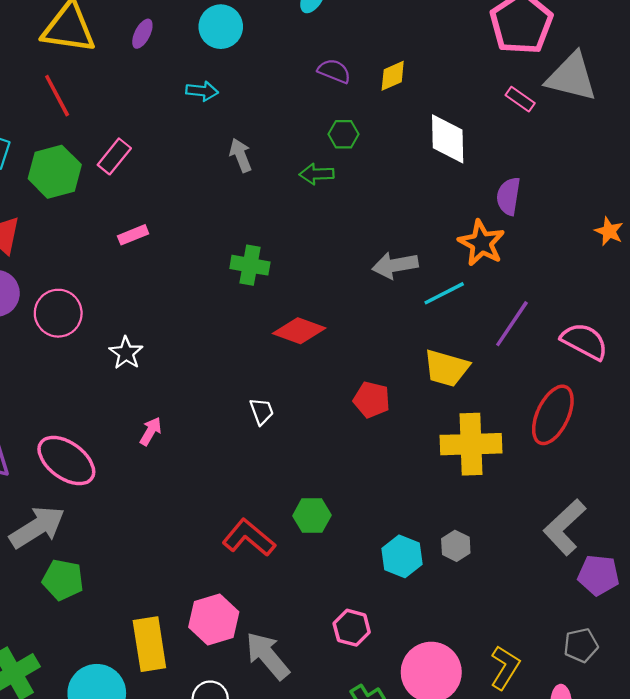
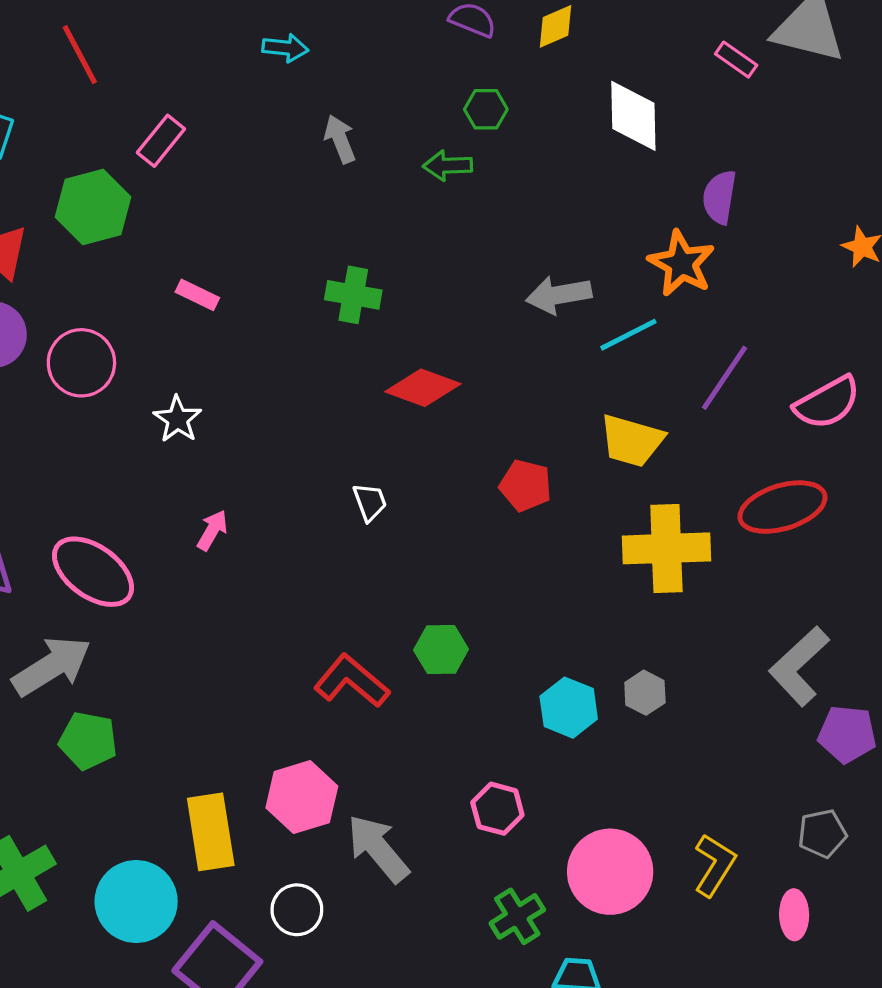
green hexagon: (55, 172) -> (93, 207), moved
pink rectangle: (133, 235) -> (197, 295), moved, turned 48
pink semicircle: (584, 341) -> (827, 403), turned 123
red ellipse: (553, 415) -> (782, 507), turned 48

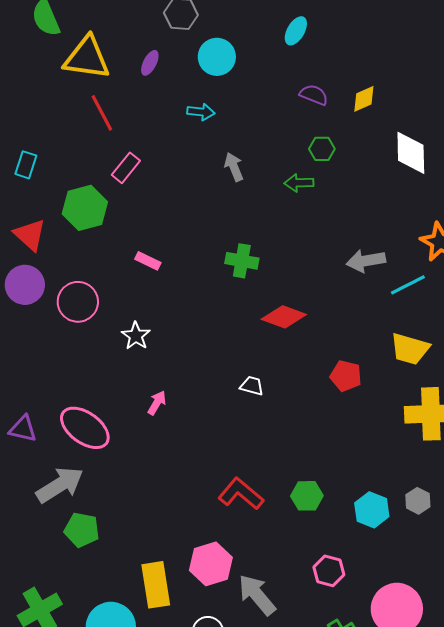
red line: (80, 55) -> (102, 113), moved
white trapezoid: (370, 502) -> (252, 386), turned -55
green hexagon: (441, 650) -> (307, 496), moved

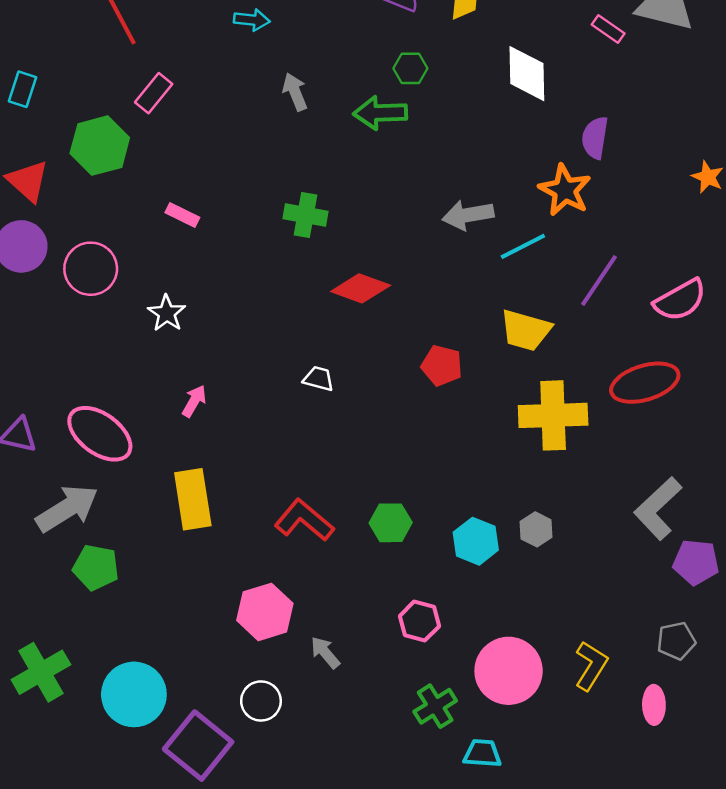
green arrow: (299, 183) -> (380, 113), size x1.4
yellow rectangle: (156, 585) -> (193, 499), moved
gray arrow: (257, 595) -> (325, 653), size x0.6

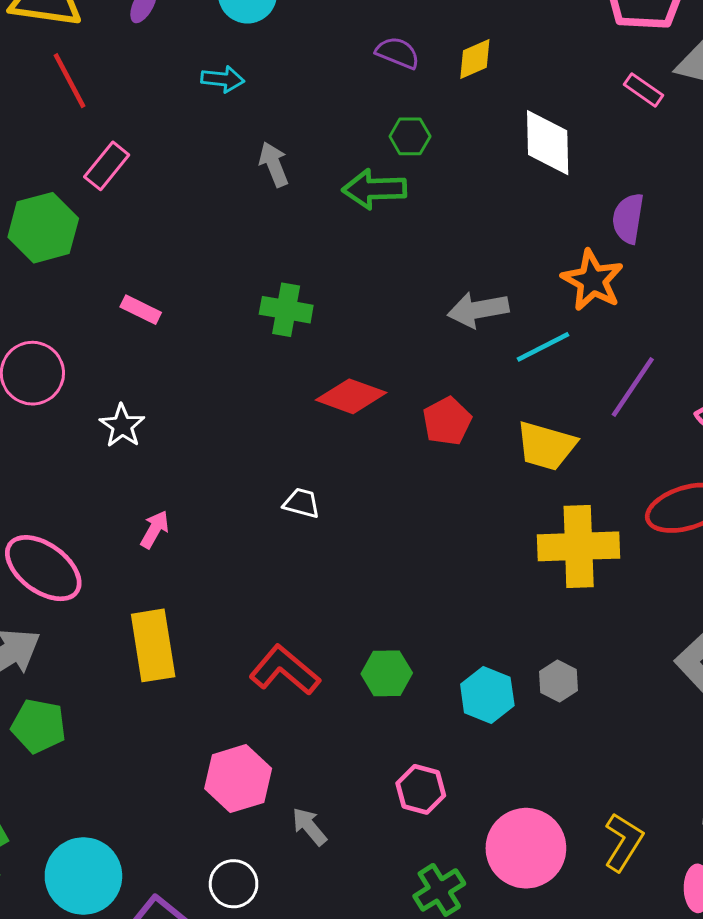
red pentagon: (442, 366) -> (447, 421), moved, turned 30

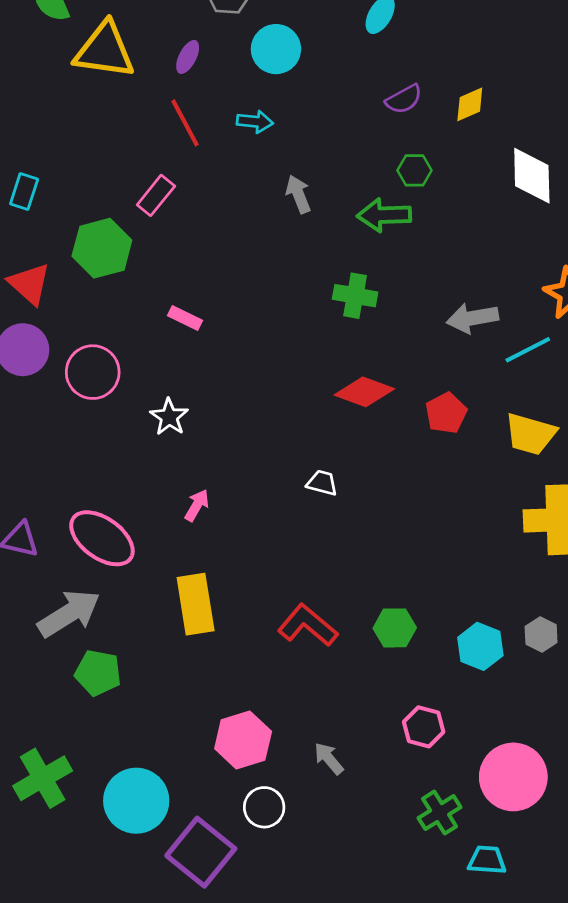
purple semicircle: (398, 53) -> (404, 99), turned 129
red line: (70, 81) -> (185, 123), moved
green cross: (286, 310) -> (355, 296), moved
pink hexagon: (238, 779) -> (243, 740), moved

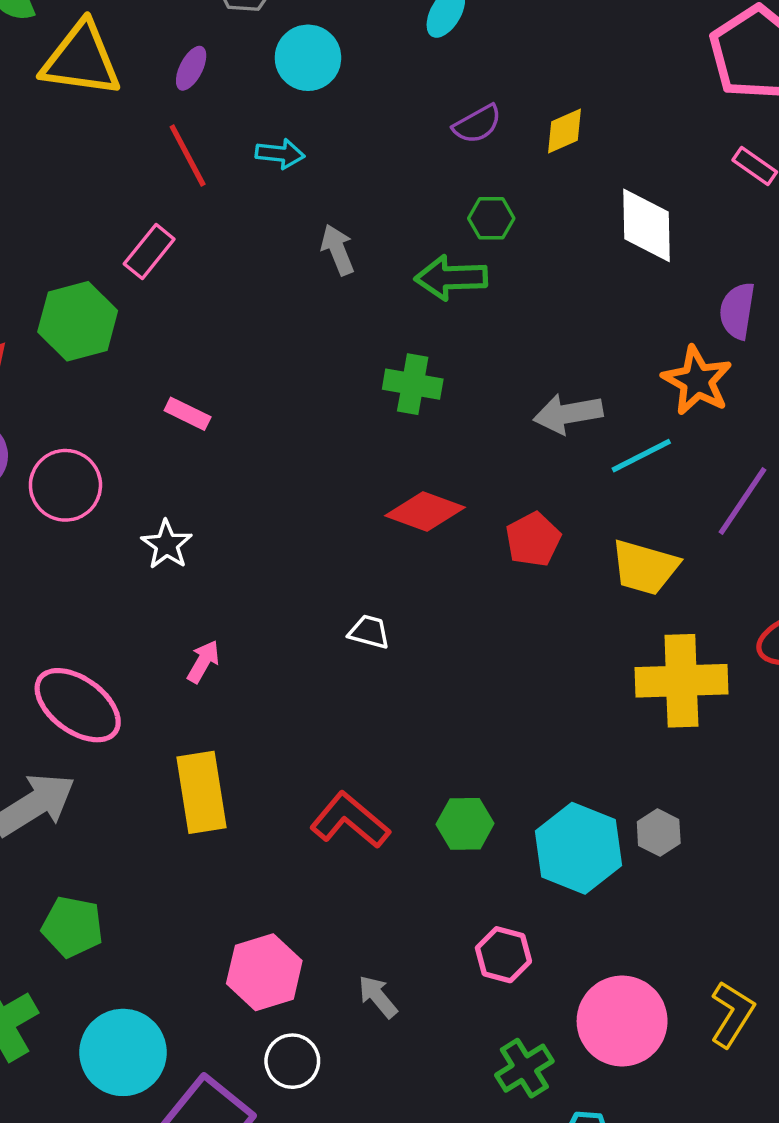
cyan hexagon: (480, 646) -> (578, 848), size x1.4
green pentagon: (98, 673) -> (72, 927), moved

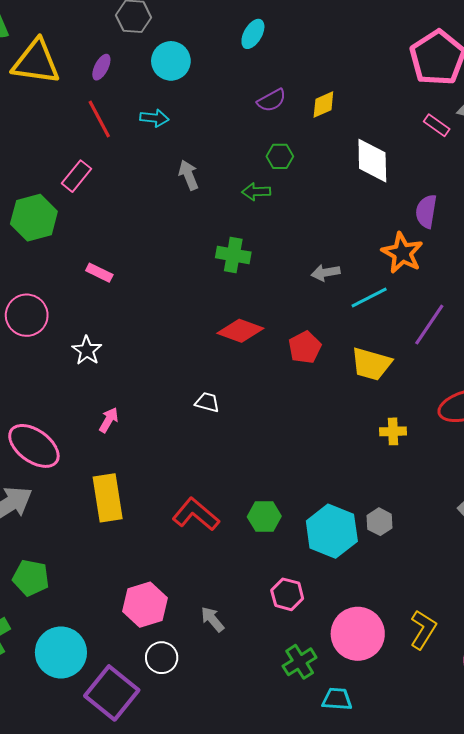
green arrow: (451, 278) -> (256, 192), size x0.7
gray arrow: (568, 414) -> (326, 273), size x0.7
yellow cross: (681, 681) -> (393, 431), size x0.5

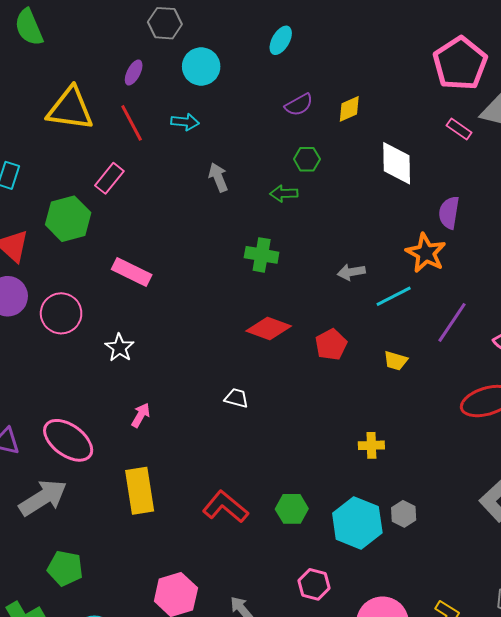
yellow triangle: (36, 62) -> (70, 109), moved
pink rectangle: (99, 273) -> (132, 272), size x1.5
yellow trapezoid: (371, 364) -> (396, 361), size x0.6
yellow cross: (393, 431) -> (371, 445), moved

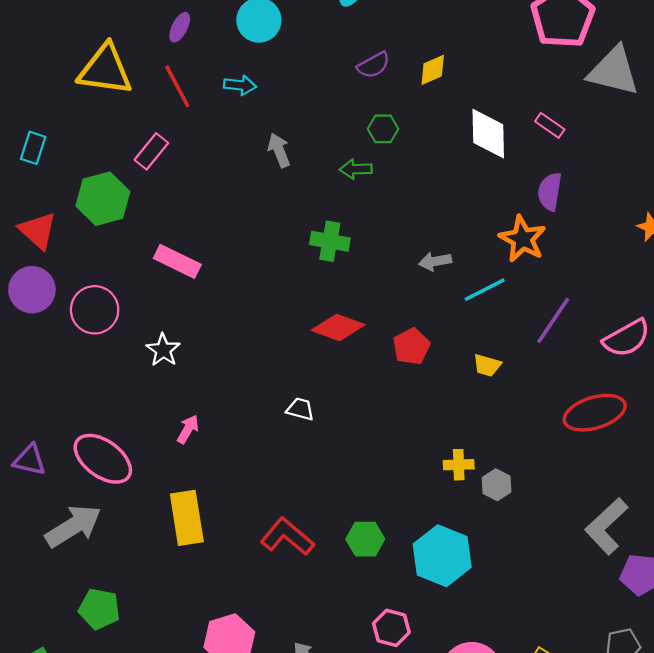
pink rectangle: (459, 129) -> (550, 125), moved
gray hexagon: (404, 514) -> (497, 485), moved

